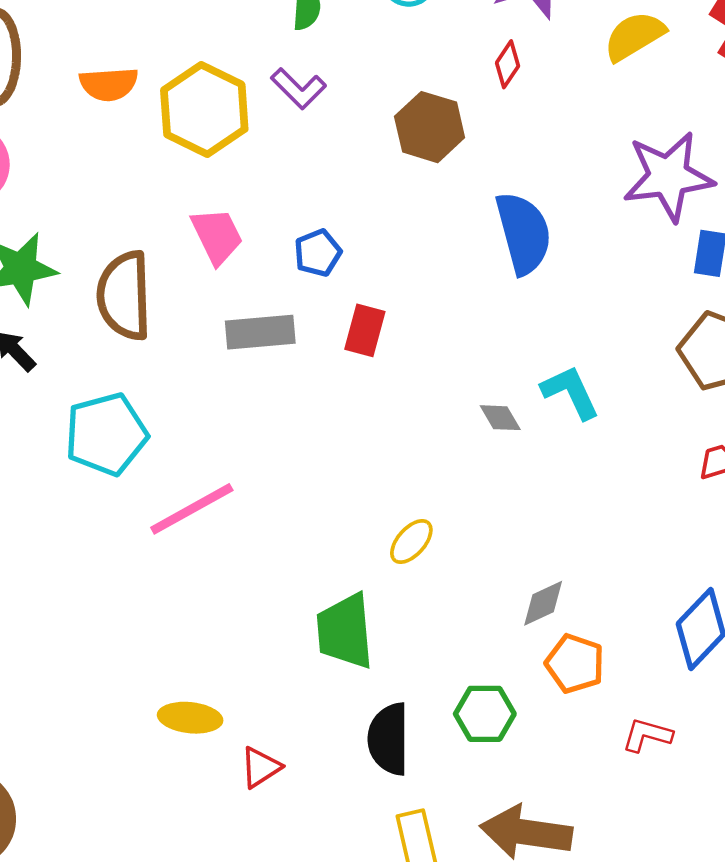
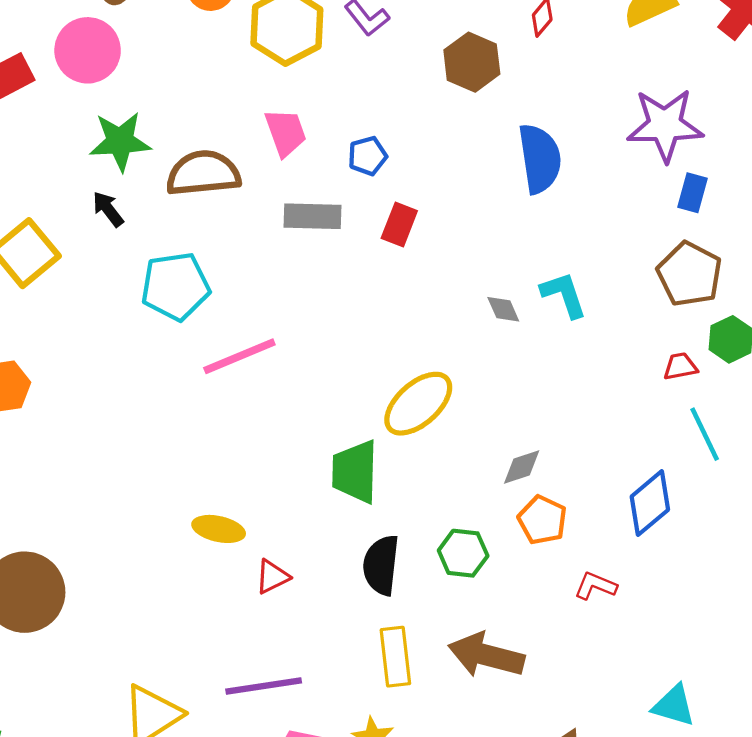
brown semicircle: (124, 296) -> (203, 173), turned 80
yellow ellipse: (411, 542) -> (418, 404), size x1.8

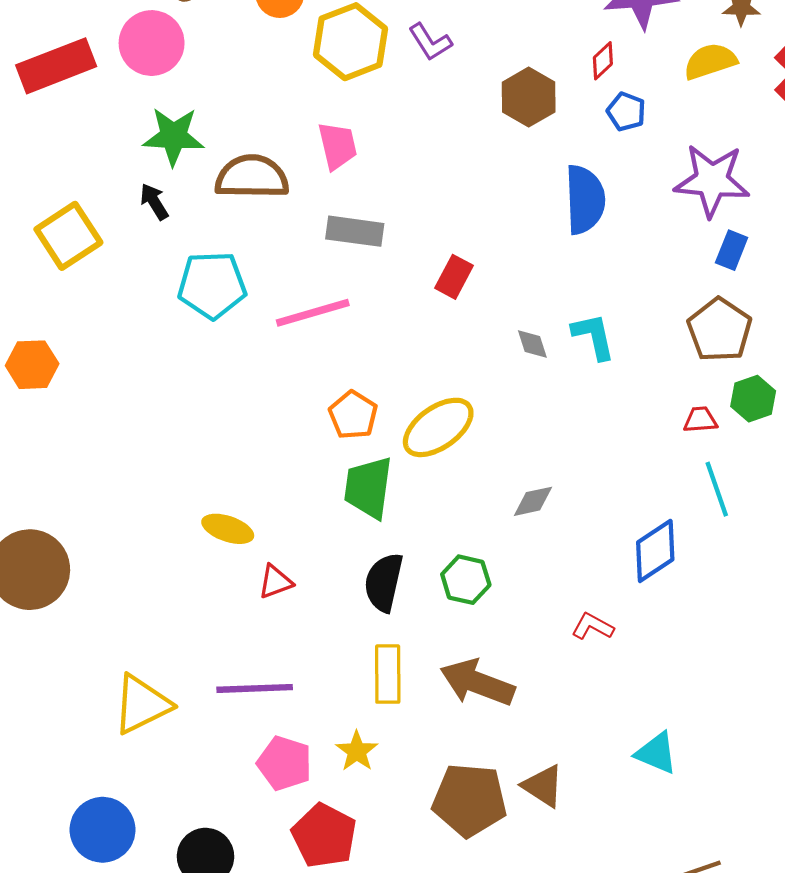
blue pentagon: (367, 156) -> (626, 112), moved, turned 30
red rectangle: (399, 224) -> (454, 277), moved
pink line: (239, 356) -> (313, 313), moved
orange pentagon: (542, 520) -> (353, 415), moved

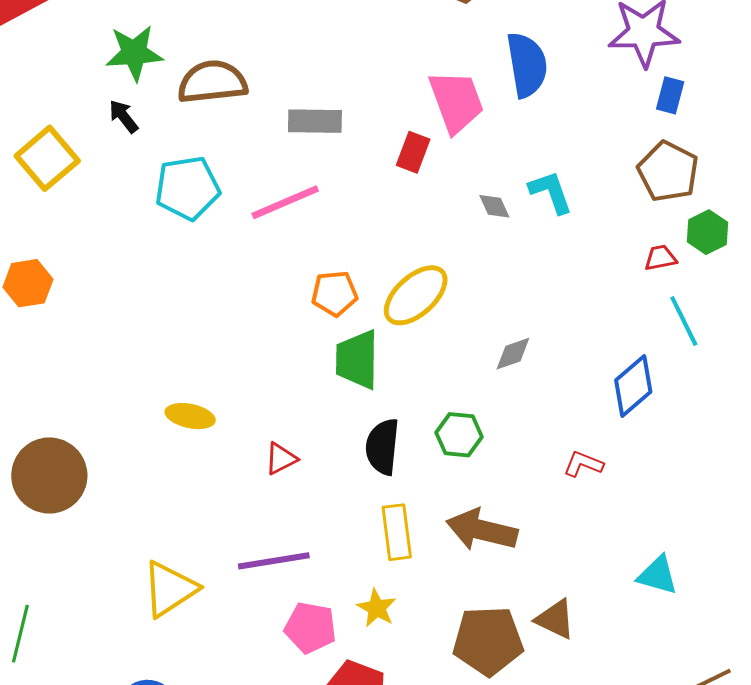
pink trapezoid: (337, 146) -> (456, 102), moved, size x1.4
orange pentagon: (353, 415) -> (335, 293), turned -30
yellow ellipse: (228, 529) -> (190, 416), moved

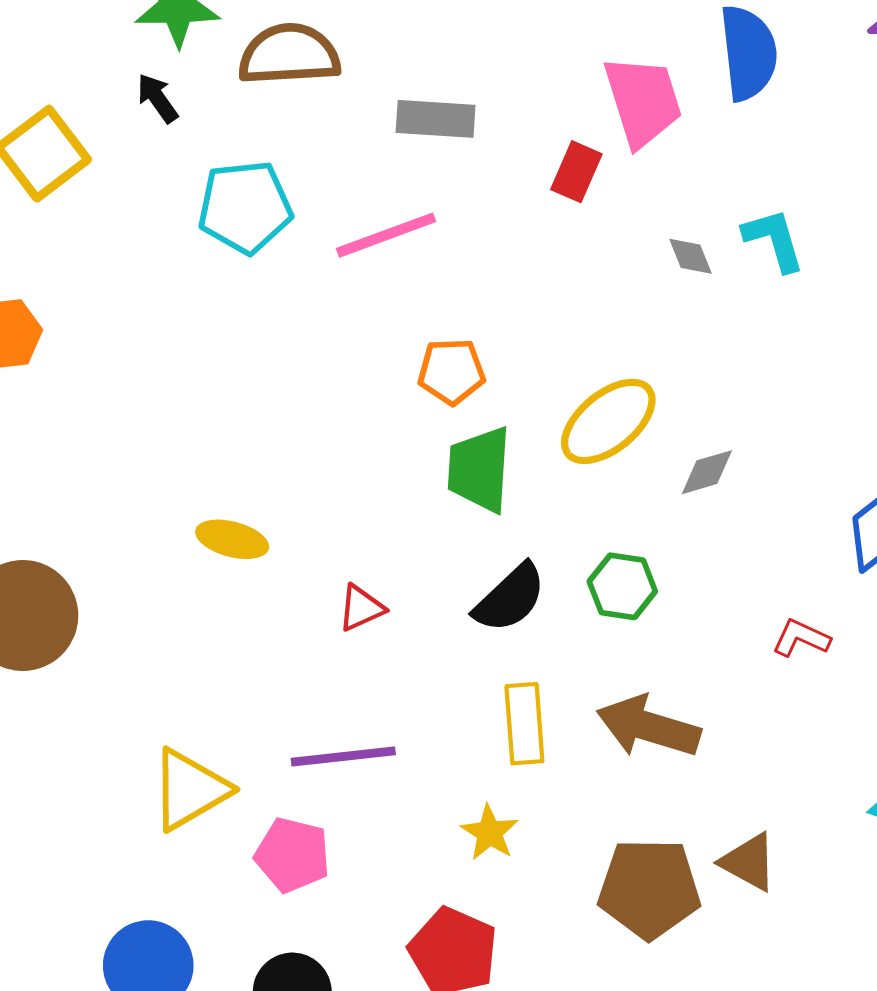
yellow ellipse: (416, 295) -> (608, 421), moved
black semicircle: (382, 447) -> (510, 598), turned -142
pink pentagon: (310, 628) -> (292, 855), moved

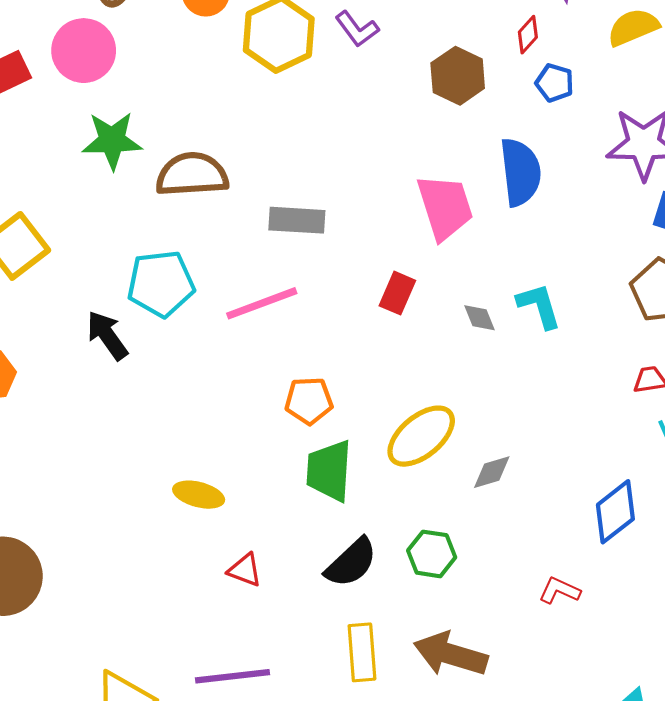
black arrow: (157, 98) -> (107, 335), moved, size x1.4
red rectangle: (576, 172) -> (397, 293), moved
yellow ellipse: (232, 539) -> (199, 495), moved
red triangle: (361, 608) -> (245, 570), turned 45

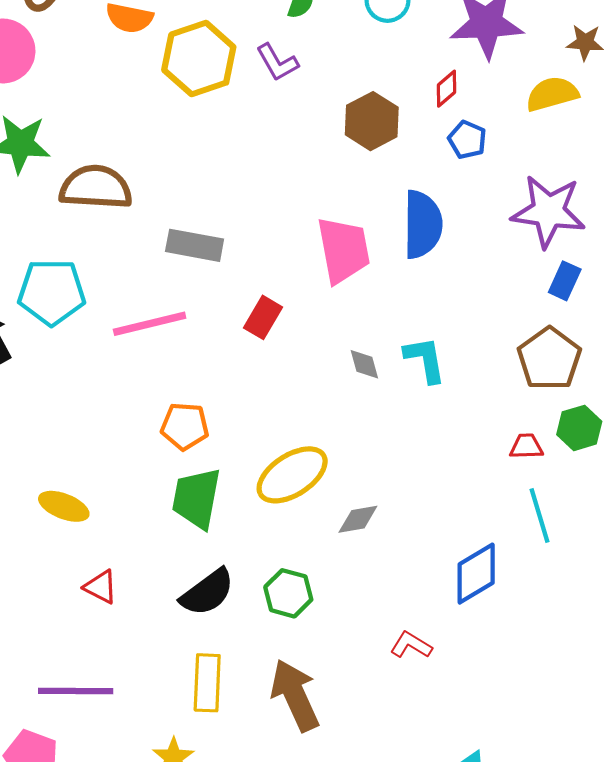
red rectangle: (397, 293) -> (263, 317), moved
brown arrow: (451, 654) -> (295, 695), turned 42

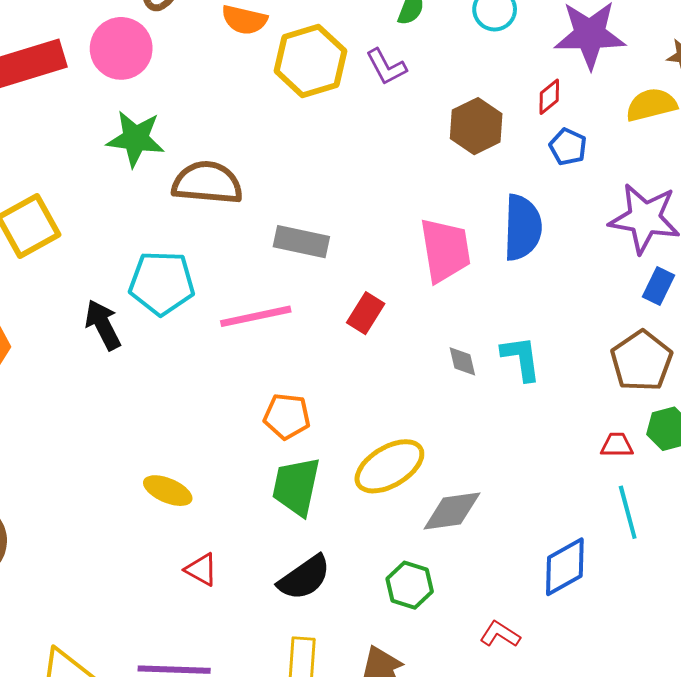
gray diamond: (358, 519) -> (452, 511), size x1.5
green hexagon: (288, 593) -> (410, 585), moved

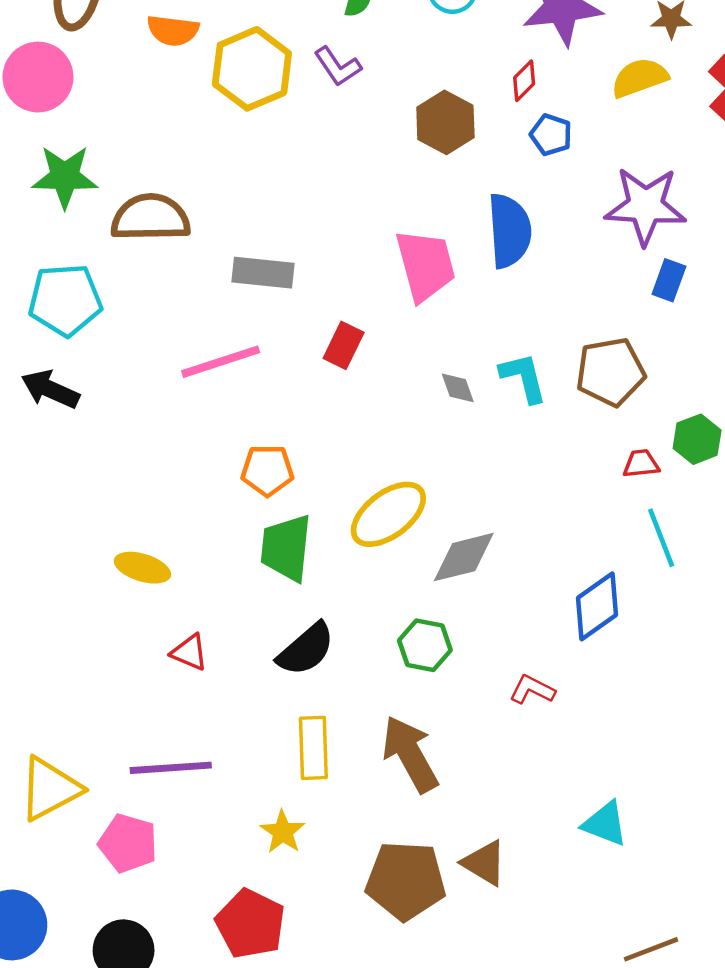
cyan pentagon: (162, 283) -> (65, 300), moved
black arrow: (103, 325) -> (50, 389), turned -33
brown pentagon: (641, 361) -> (610, 372), moved, turned 30

